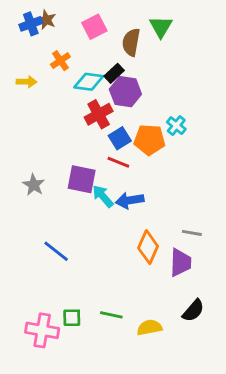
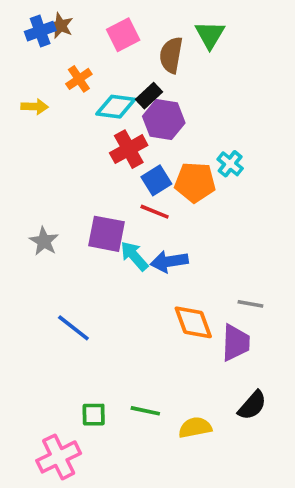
orange diamond: (148, 247) -> (193, 322), turned -44
pink cross: (42, 330) -> (59, 457), moved, turned -36

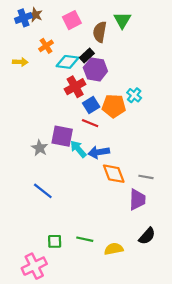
gray star: (44, 241) -> (40, 148), moved
orange diamond: (193, 322) -> (114, 174), moved

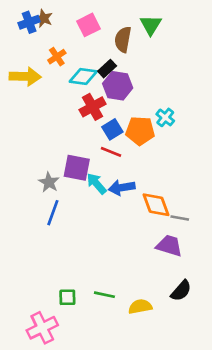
yellow arrow: (20, 62) -> (25, 76), size x1.6
orange diamond: (114, 174) -> (156, 205), moved
blue line: (43, 191) -> (53, 213), moved, turned 72
purple trapezoid: (137, 199) -> (169, 246), turned -75

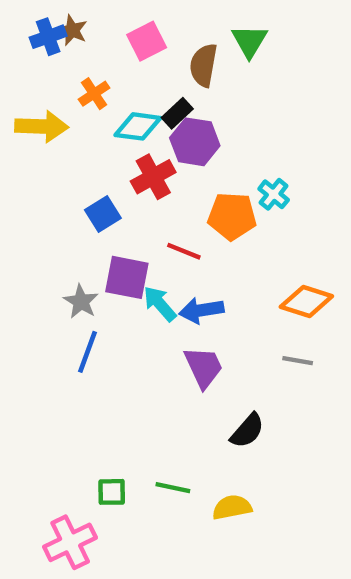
blue square: (112, 129) -> (103, 214), moved
orange diamond: (156, 205) -> (306, 302), moved, turned -52
purple trapezoid: (169, 246) -> (204, 367), moved, turned 48
black semicircle: (181, 291) -> (247, 431), moved

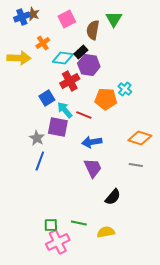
cyan arrow: (160, 304) -> (65, 110), moved
pink cross: (70, 542) -> (58, 242), moved

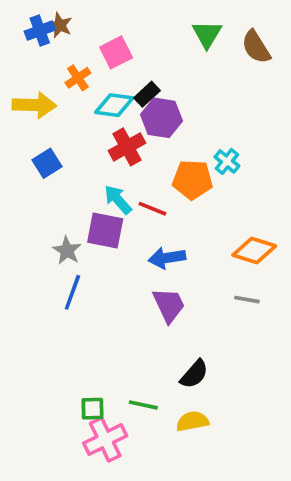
pink square: (67, 19) -> (116, 52), moved
brown semicircle: (93, 30) -> (256, 47), moved, turned -42
blue square: (47, 98) -> (47, 163), moved
black semicircle: (113, 197) -> (194, 374), moved

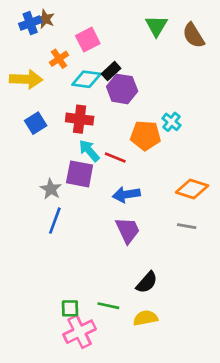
red cross: (127, 147) -> (80, 119), moved, turned 36

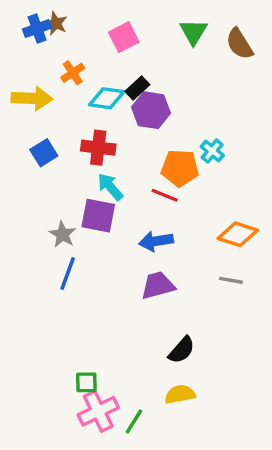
pink square: (88, 40) -> (124, 37), moved
red line: (115, 157) -> (165, 195), moved
purple trapezoid: (128, 230) -> (158, 285), turned -80
green line: (108, 306) -> (134, 421), moved, turned -70

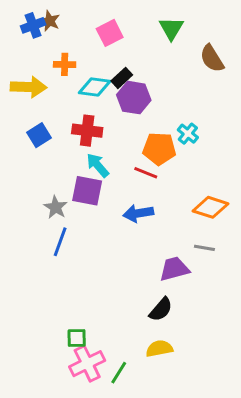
brown semicircle: (239, 44) -> (212, 58), moved
orange cross: (73, 73) -> (65, 64), turned 35
purple trapezoid: (158, 285) -> (174, 269), moved

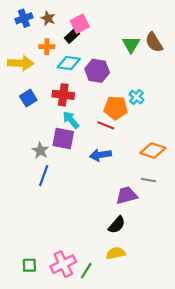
brown star: (50, 21) -> (48, 18), moved
green triangle: (171, 28) -> (131, 45), moved
black rectangle: (122, 78) -> (72, 36), moved
green square: (77, 338) -> (29, 265), moved

